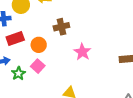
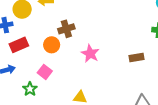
orange circle: (39, 45) -> (52, 45), moved
green star: (18, 74) -> (30, 89), moved

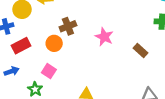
pink star: (90, 54) -> (104, 37), moved
brown rectangle: (136, 57) -> (141, 51), turned 56

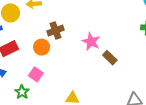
brown rectangle: (141, 51) -> (110, 58), moved

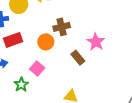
brown rectangle: (110, 58) -> (78, 58), moved

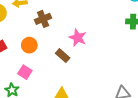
brown cross: (62, 27) -> (43, 19), moved

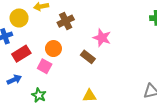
pink square: (25, 72) -> (45, 66), moved

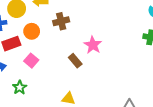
orange circle: (53, 49) -> (32, 31), moved

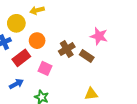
brown cross: (61, 21) -> (67, 49), moved

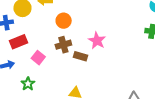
orange circle: (37, 41) -> (64, 21), moved
brown rectangle: (87, 56) -> (81, 56), turned -32

